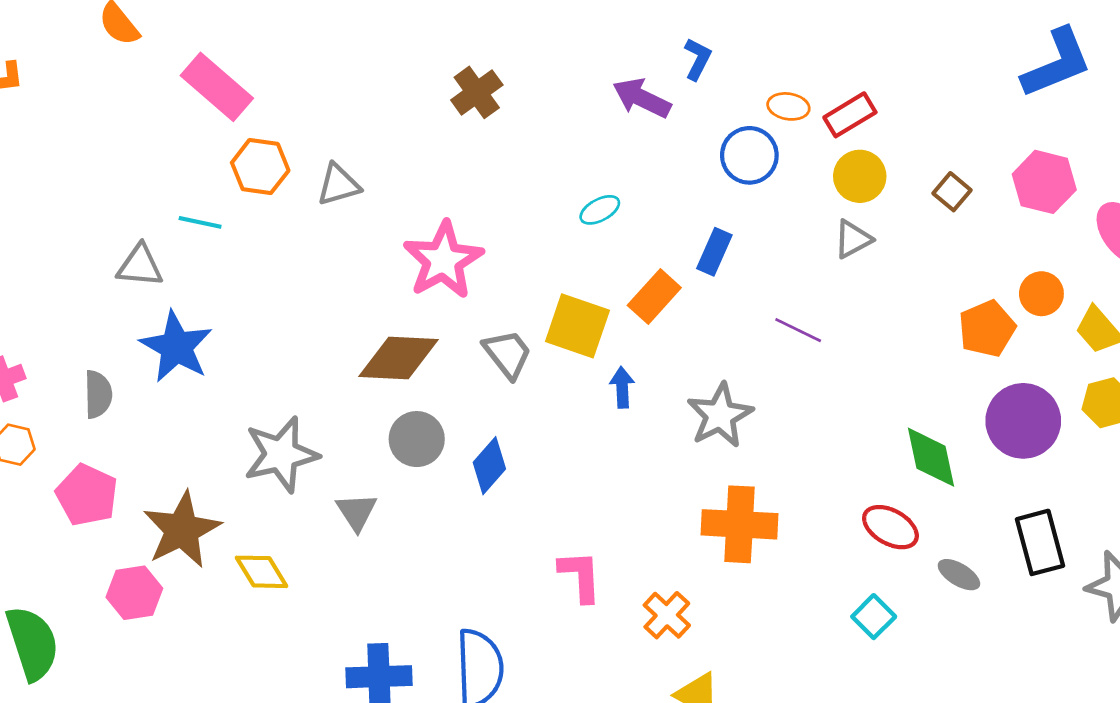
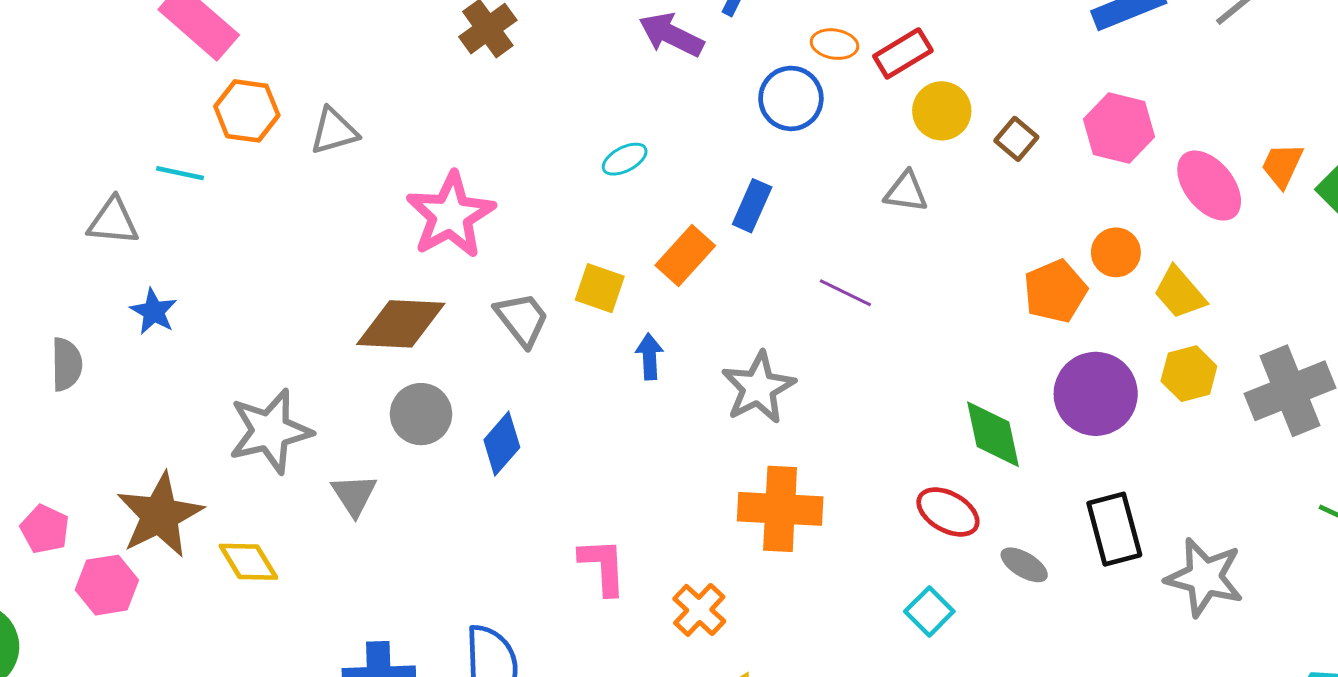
yellow circle: (860, 176) -> (942, 111), moved
gray triangle: (853, 239) -> (906, 192), turned 36
yellow square: (577, 326) -> (600, 288), size x0.7
blue star: (176, 347) -> (154, 311), size x0.6
pink pentagon: (87, 495) -> (45, 529), moved, size x0.7

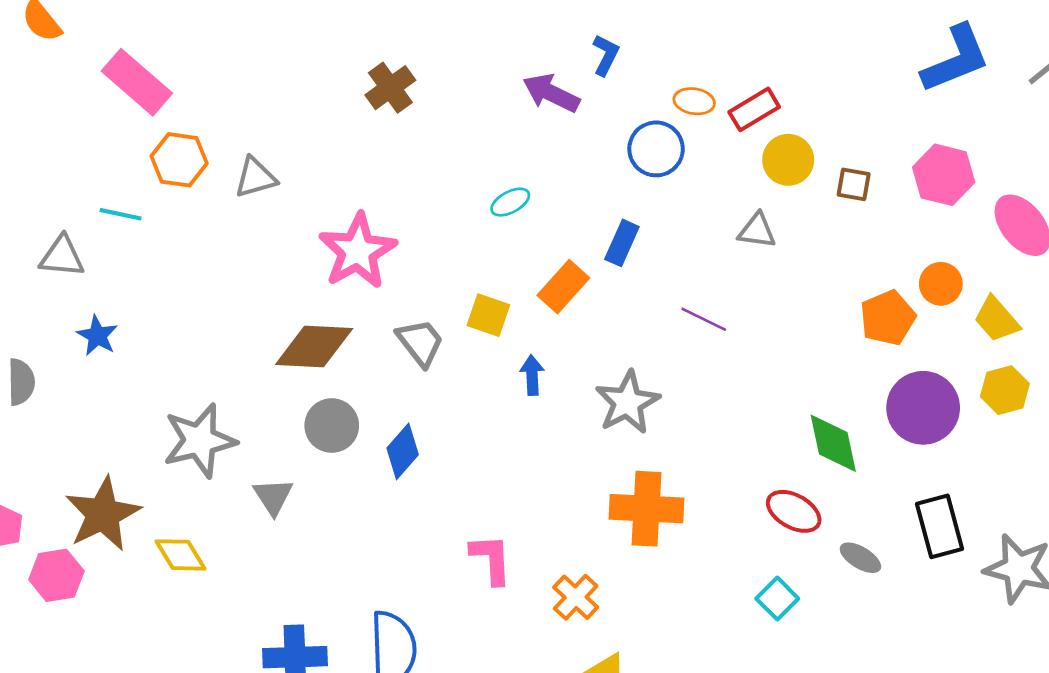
brown square: (1016, 139) -> (854, 184), turned -30

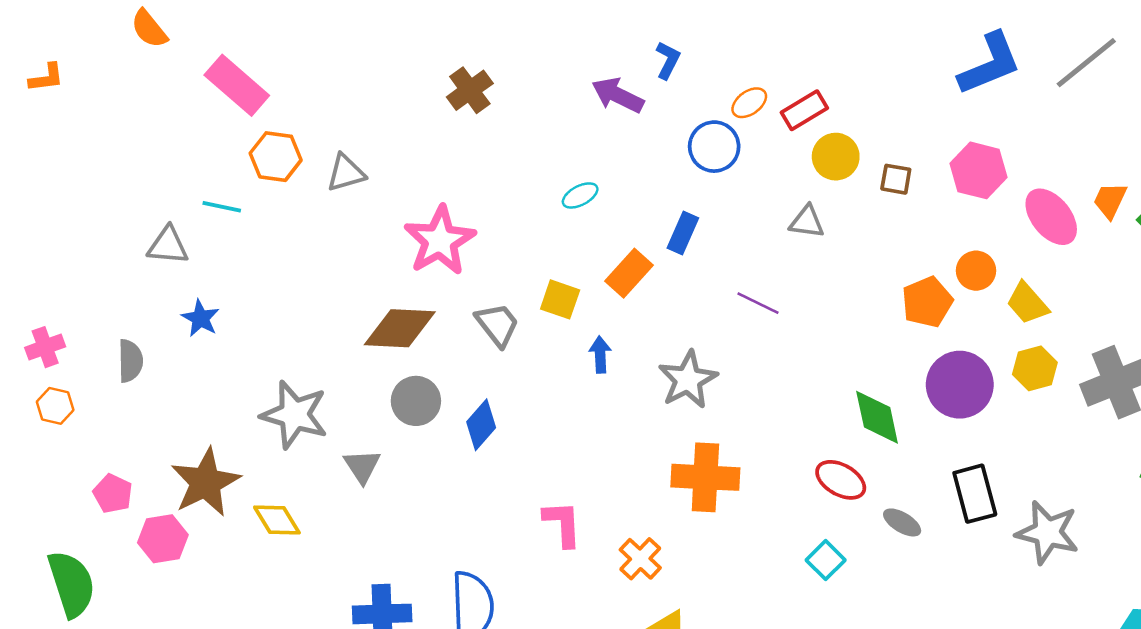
orange ellipse: (694, 101) -> (749, 103), turned -45
gray star: (200, 441) -> (294, 415), turned 30

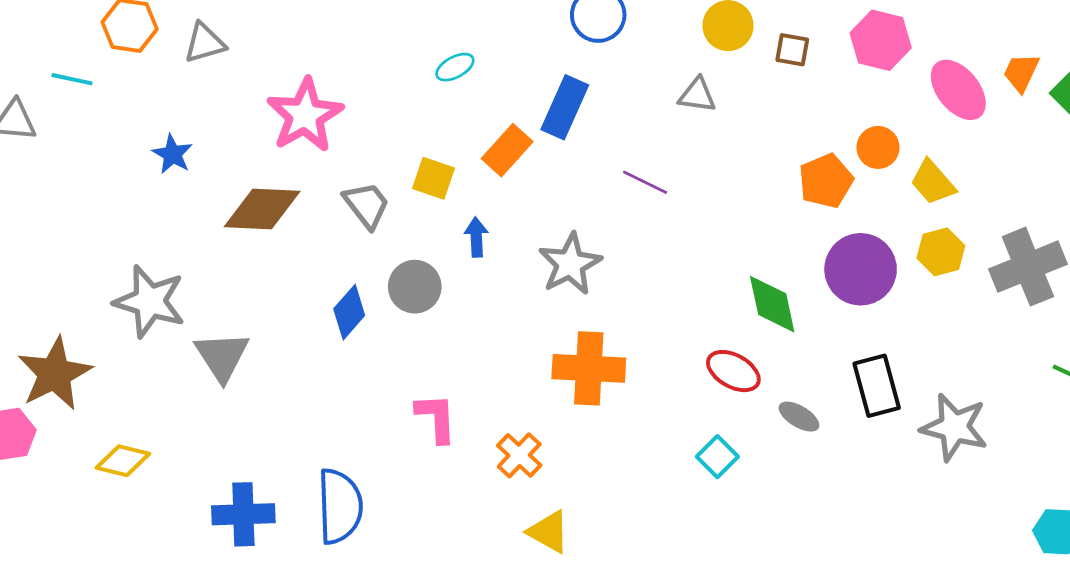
blue rectangle: (683, 233) -> (565, 107), size x1.4
blue star: (200, 318) -> (172, 154), moved
gray circle: (416, 401) -> (415, 287), moved
gray triangle: (362, 466) -> (222, 356), size x1.4
yellow diamond: (277, 520) -> (123, 461), moved, turned -45

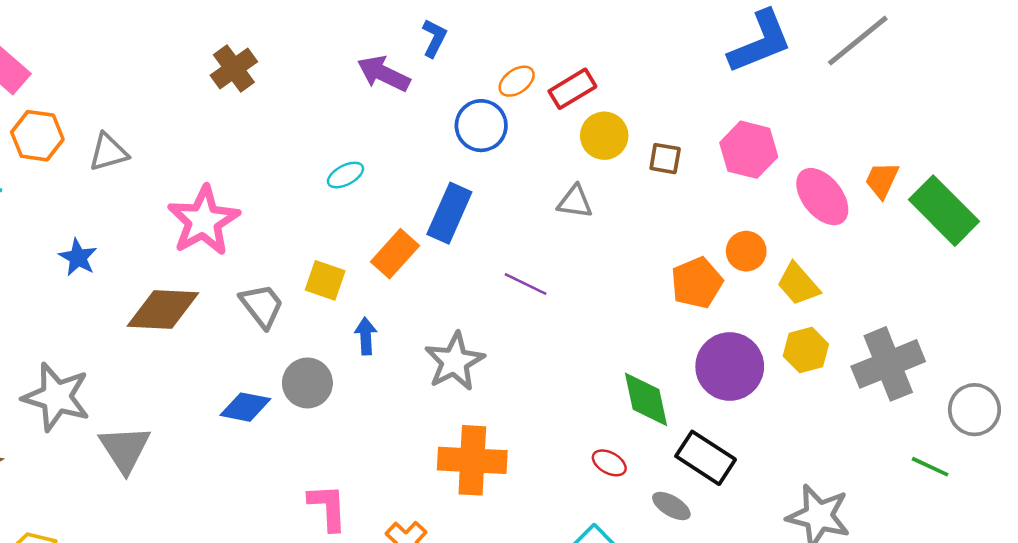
blue diamond: (349, 312) -> (245, 407), turned 60
red ellipse: (733, 371) -> (609, 463), size x0.7
black rectangle: (877, 386) -> (706, 458), moved, turned -42

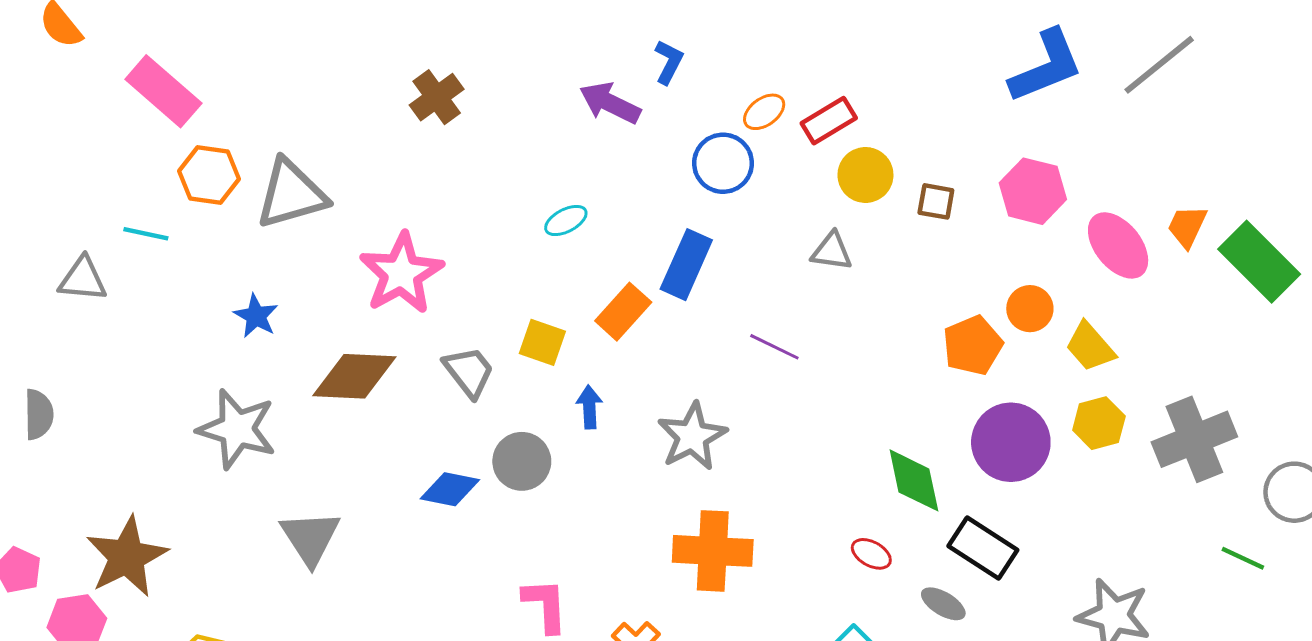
gray triangle: (108, 152) -> (291, 194), size x1.6
gray star: (56, 397) -> (237, 429), moved

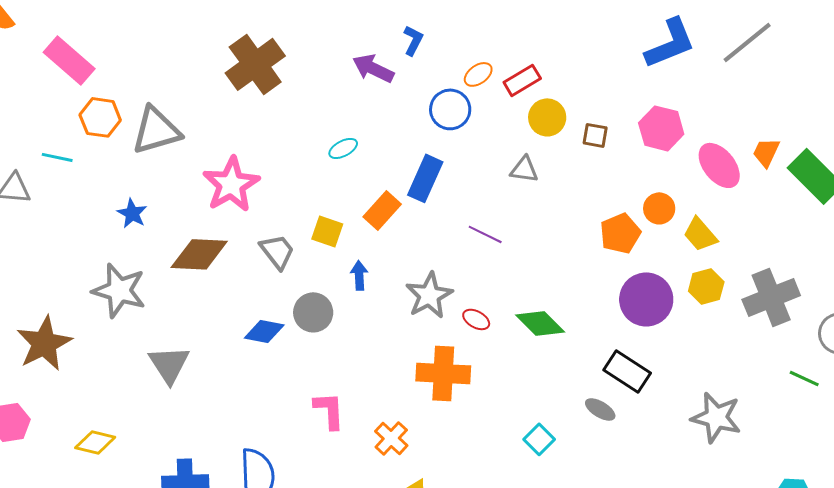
brown cross: (437, 97) -> (255, 64), size x1.6
green diamond: (914, 480) -> (540, 323), moved, turned -33
red ellipse: (871, 554) -> (476, 319), moved
brown star: (127, 557) -> (44, 343), moved

